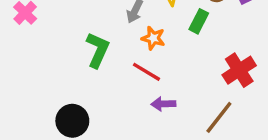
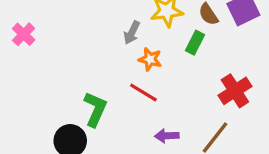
green L-shape: (98, 50) -> (95, 109), moved
purple arrow: (163, 104) -> (167, 136), moved

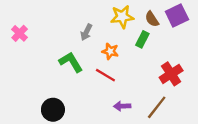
gray arrow: (132, 33) -> (86, 32), moved
green L-shape: (95, 109) -> (71, 62), moved, turned -55

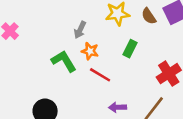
green rectangle: (142, 39) -> (130, 49), moved
orange star: (110, 51) -> (90, 51), moved

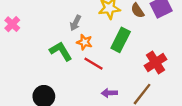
green rectangle: (130, 49) -> (121, 40), size x1.5

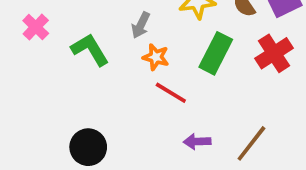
green L-shape: (61, 51) -> (90, 50), moved
red cross: (156, 62) -> (274, 53), moved

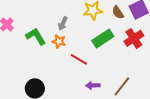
green rectangle: (216, 53) -> (103, 38), turned 30
orange star: (156, 57) -> (59, 41), moved

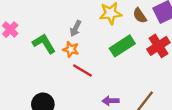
red line: (79, 59) -> (83, 70), moved

